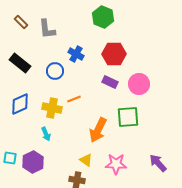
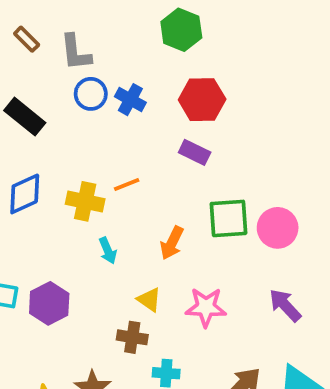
blue circle: (55, 71) -> (91, 94), moved
pink circle: (139, 84) -> (278, 228), moved
orange arrow: (98, 130) -> (172, 243), size x0.7
cyan arrow: (46, 134) -> (108, 251), moved

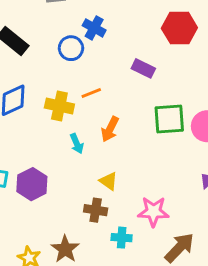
blue circle: (91, 94) -> (71, 48), moved
red hexagon: (202, 100) -> (179, 28), moved
orange arrow: (172, 243) -> (110, 129), moved
pink star: (206, 307) -> (153, 212), moved

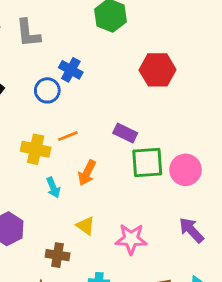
purple rectangle: (143, 68) -> (125, 133), moved
brown cross: (96, 210) -> (58, 255), moved
pink star: (153, 212) -> (131, 239), moved

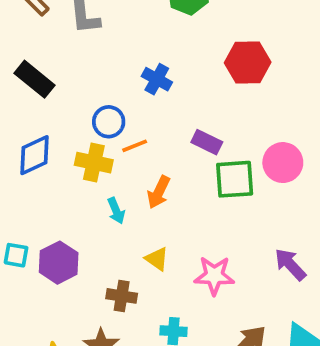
blue cross: (71, 70) -> (157, 79), moved
blue circle: (47, 90) -> (109, 122), moved
pink circle: (185, 170) -> (283, 163), moved

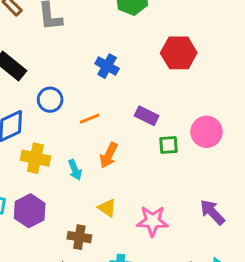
blue circle: (109, 122) -> (50, 100), moved
yellow cross: (94, 163) -> (35, 158), moved
green square: (235, 179) -> (169, 145), size x0.6

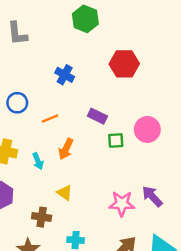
pink star: (152, 221) -> (122, 204), moved

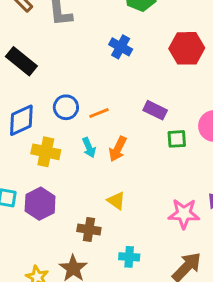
blue cross: (65, 75) -> (121, 47), moved
blue circle: (17, 103) -> (66, 107), moved
cyan arrow: (38, 161) -> (89, 148), moved

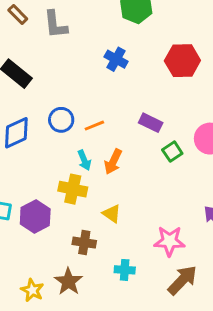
green square: (177, 139) -> (172, 152), turned -30
yellow cross: (46, 152) -> (73, 189), moved
pink star: (184, 214) -> (169, 241), moved

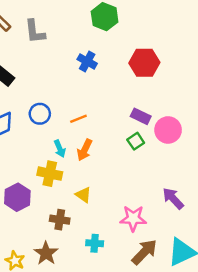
purple rectangle: (151, 123) -> (141, 116), moved
orange line: (94, 126) -> (78, 119), moved

